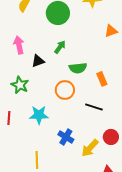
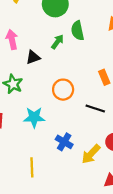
green semicircle: (78, 68) -> (78, 31), moved, turned 84

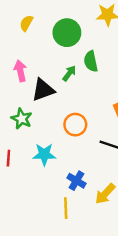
black triangle: (33, 57) -> (43, 90), size x1.5
yellow line: (32, 167) -> (66, 208), moved

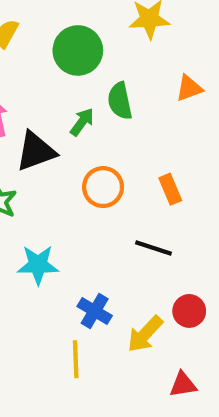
orange circle: (75, 125) -> (103, 187), moved

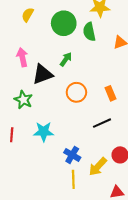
green semicircle: (120, 101) -> (89, 32), moved
black line: (153, 248) -> (102, 123), turned -42
yellow line: (76, 359) -> (73, 179), moved

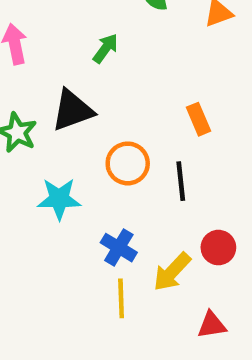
black triangle: (42, 74) -> (72, 110), moved
orange circle: (76, 92) -> (128, 163), moved
black line: (102, 123) -> (181, 181), turned -72

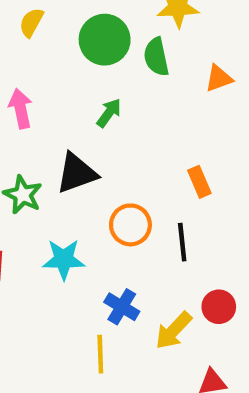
yellow line: (121, 298) -> (100, 354), moved

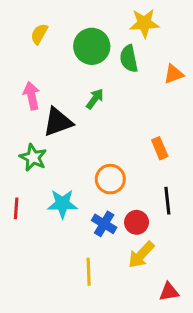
black triangle: (77, 173) -> (58, 122), moved
black line: (182, 242) -> (167, 201), moved
blue cross: (122, 307) -> (104, 224), moved
red circle: (219, 307) -> (137, 222), moved

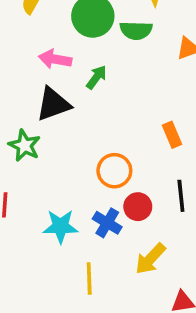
green semicircle: (129, 59) -> (136, 30), turned -76
pink arrow: (32, 96) -> (55, 59), moved, turned -68
cyan star: (62, 204) -> (60, 226), moved
red circle: (137, 222) -> (138, 207), moved

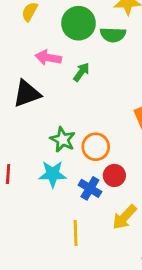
black triangle: (53, 104) -> (27, 94), moved
green star: (24, 145) -> (63, 140), moved
cyan star: (60, 226) -> (53, 174), moved

